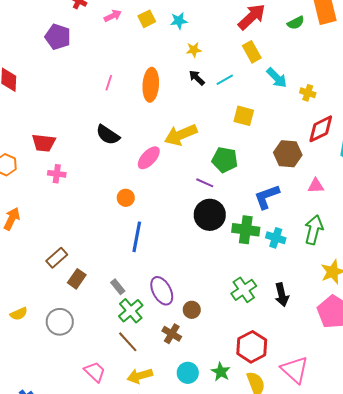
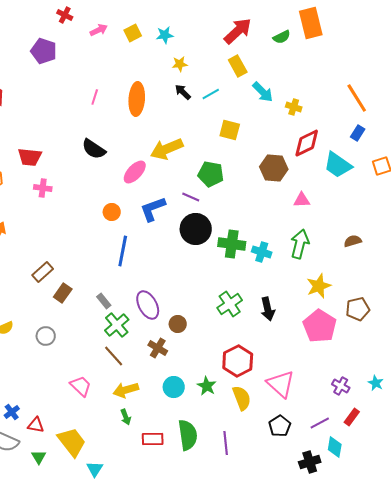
blue L-shape: (267, 197) -> (153, 209), moved
gray circle: (60, 322) -> (46, 336), size x0.7

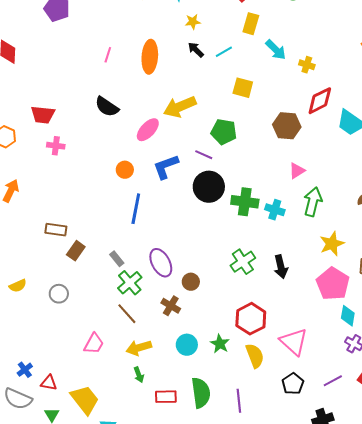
yellow rectangle: (238, 66) -> (251, 24), turned 45
pink triangle: (302, 200) -> (297, 171), moved, turned -30
brown rectangle: (43, 272) -> (56, 230), turned 50
pink trapezoid: (81, 386) -> (94, 344), turned 75
cyan diamond: (335, 447) -> (348, 316), moved

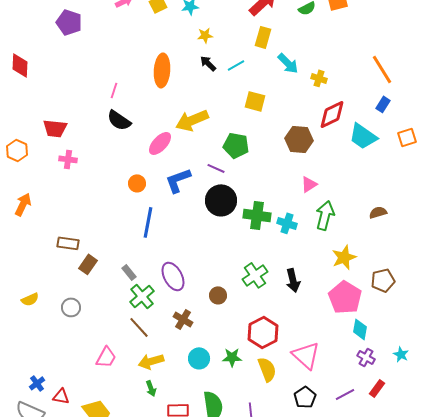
pink line: (108, 55) -> (114, 90), moved
brown circle: (191, 282) -> (218, 295), moved
green star: (220, 344) -> (232, 357), turned -30

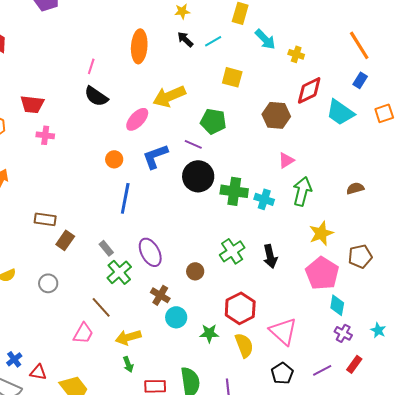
brown line: (139, 327) -> (101, 307), moved
cyan circle: (199, 358) -> (176, 317), moved

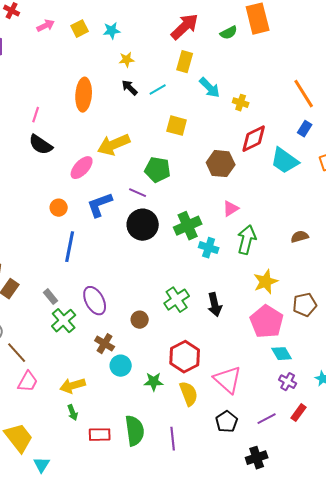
green cross: (234, 191) -> (188, 226), moved, turned -32
cyan diamond: (337, 305) -> (282, 354), turned -40
brown line: (101, 307) -> (17, 353), moved

